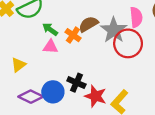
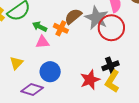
black cross: (76, 83) -> (110, 66), moved, turned -35
blue circle: (53, 92) -> (50, 72), moved
red star: (95, 96) -> (90, 80), turned -30

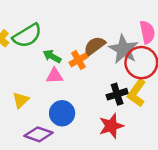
orange cross: (61, 28) -> (78, 60), turned 32
black cross: (110, 66) -> (117, 94), moved
yellow L-shape: (112, 81) -> (137, 93), moved

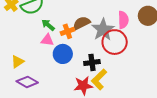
yellow L-shape: (137, 93) -> (99, 79), moved
yellow triangle: (21, 100) -> (18, 62), moved
blue circle: (62, 113) -> (63, 54), moved

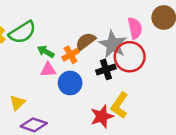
black cross: (92, 62) -> (106, 69), moved

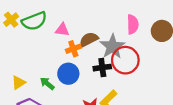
pink semicircle: (135, 28) -> (133, 24), moved
green arrow: (46, 52) -> (47, 84), moved
pink triangle: (48, 70) -> (62, 30), moved

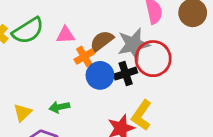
gray star: (112, 46) -> (133, 44), turned 30
blue circle: (68, 74) -> (100, 75), moved
green arrow: (47, 84) -> (59, 107), turned -40

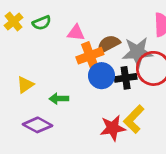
green semicircle: (28, 31) -> (42, 23), size x0.6
orange cross: (84, 57) -> (90, 56), size x1.4
yellow triangle: (23, 113) -> (25, 85), moved

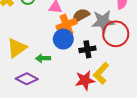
blue circle: (101, 76) -> (63, 39), moved
black cross: (126, 78) -> (87, 49), moved
yellow triangle: (25, 85) -> (17, 48), size x1.5

